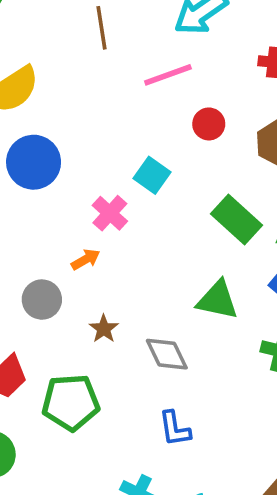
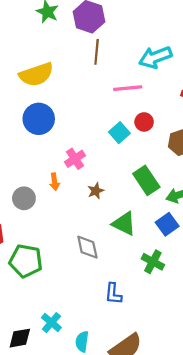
cyan square: (152, 175) -> (119, 133), moved
orange arrow: (86, 259) -> (55, 182), turned 98
brown star: (104, 329) -> (96, 191), moved
blue L-shape: (175, 429) -> (113, 294), moved

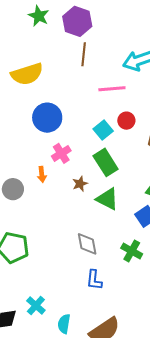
blue circle: (39, 119) -> (47, 118), moved
green rectangle: (146, 180) -> (106, 162), moved
green triangle: (124, 224) -> (107, 199), moved
gray diamond: (87, 247) -> (87, 244), moved

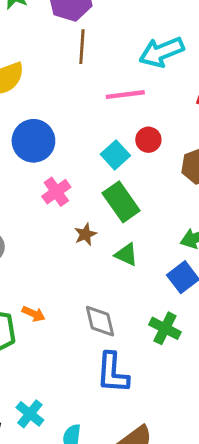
orange arrow: (42, 174) -> (34, 314), moved, turned -56
green triangle: (107, 199) -> (126, 255), size x0.7
blue L-shape: (94, 280) -> (113, 373), size x1.4

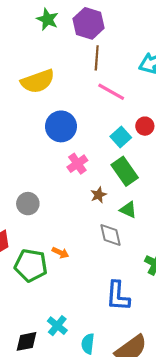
pink line: (125, 95) -> (111, 92), moved, turned 36
gray diamond: (100, 321) -> (111, 235), moved

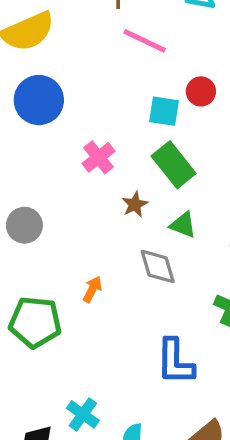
blue circle: (61, 126) -> (39, 100), moved
cyan square: (121, 137) -> (164, 111), turned -36
orange arrow: (60, 253) -> (92, 289), moved, turned -84

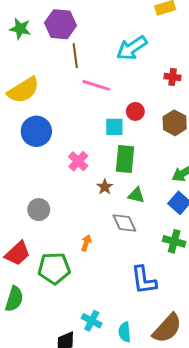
green rectangle: (174, 165) -> (125, 159), turned 52

